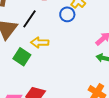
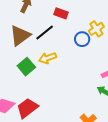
yellow arrow: (40, 43) -> (48, 58), turned -36

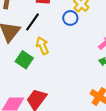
yellow arrow: (48, 58) -> (42, 46), turned 102

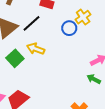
yellow arrow: (42, 46) -> (36, 49), turned -60

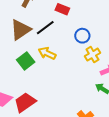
yellow cross: (83, 17) -> (92, 55), moved

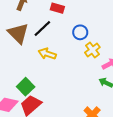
brown triangle: (21, 30) -> (18, 33), turned -35
green square: (26, 61) -> (26, 87), moved

